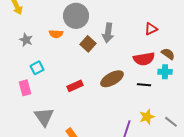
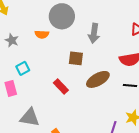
brown square: (88, 44) -> (76, 58), moved, turned -35
red rectangle: (75, 86) -> (61, 86), turned 70
gray triangle: (44, 117) -> (30, 118), turned -45

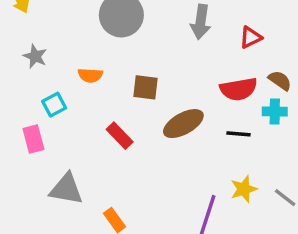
gray arrow: (94, 33) -> (201, 22), moved
orange semicircle: (42, 34) -> (90, 75), moved

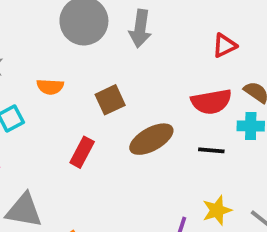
gray arrow: (201, 22) -> (140, 29), moved
brown square: (145, 87) -> (110, 100), turned -32
red rectangle: (120, 136) -> (82, 152), turned 72

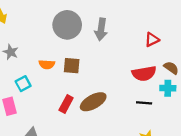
brown square: (110, 100) -> (72, 66), moved, turned 30
brown ellipse: (151, 139) -> (93, 102), moved

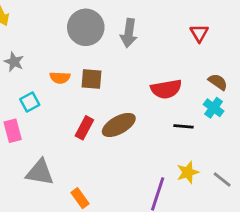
red triangle: (152, 40) -> (199, 33), moved, turned -35
red semicircle: (144, 73) -> (166, 89), moved
cyan cross: (168, 88) -> (214, 108), turned 35

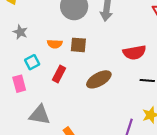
red rectangle: (84, 128) -> (59, 74), moved

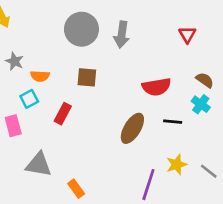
orange semicircle: (55, 44) -> (40, 76), moved
brown ellipse: (99, 79) -> (132, 128), moved, turned -30

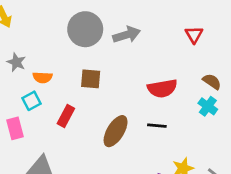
gray arrow: (122, 35) -> (127, 35), turned -115
black line: (173, 122) -> (157, 126), moved
brown ellipse: (132, 128) -> (116, 131), moved

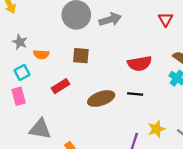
cyan square: (31, 101) -> (22, 73), moved
red rectangle: (66, 116) -> (60, 86), turned 30
brown ellipse: (116, 131) -> (101, 99), turned 40

